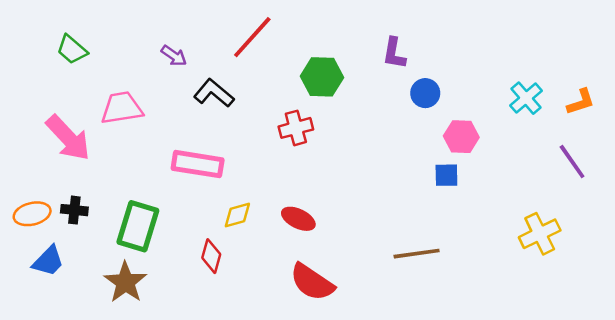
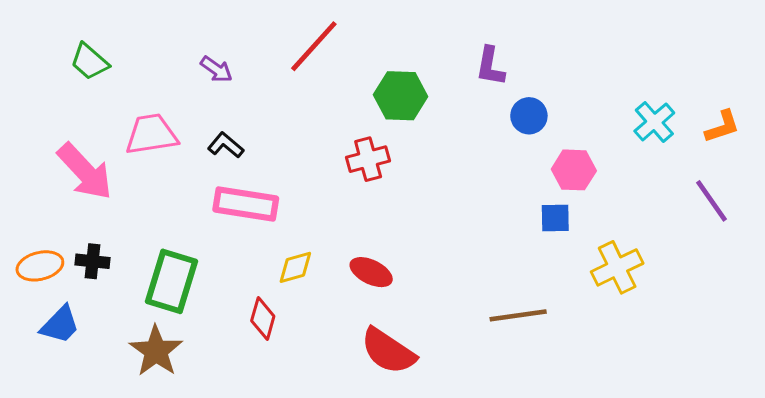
black L-shape: (214, 93) -> (226, 145), moved, size x0.7
yellow cross: (540, 234) -> (617, 267), moved

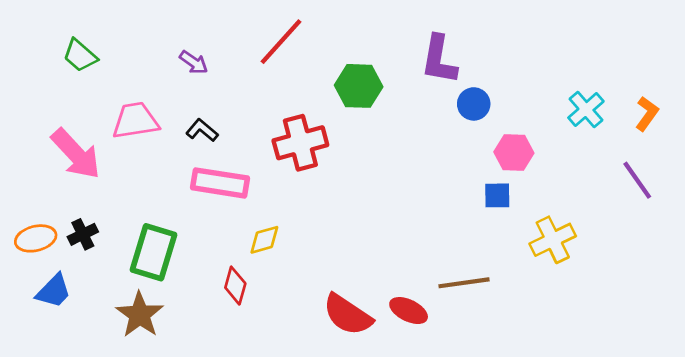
purple L-shape: (490, 66) -> (439, 60), size x1.4
orange L-shape: (722, 127) -> (647, 114), turned -36
red cross: (368, 159) -> (300, 143), moved, size x1.4
black cross: (93, 261) -> (83, 234), turned -32
red ellipse: (371, 272) -> (409, 311), moved

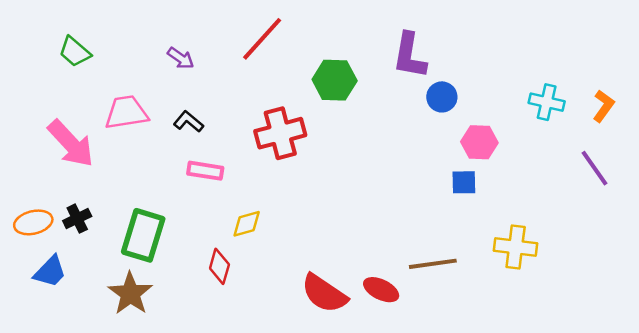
cyan cross: (586, 110) -> (547, 102), turned -36
pink rectangle: (220, 183) -> (205, 171), size x0.7
yellow cross: (553, 240) -> (516, 247), moved, turned 33

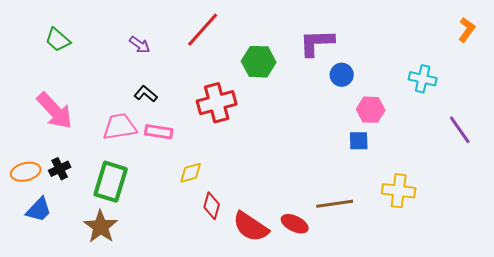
purple L-shape: (410, 56) -> (317, 43), turned 78
orange L-shape: (604, 106) -> (467, 30), moved
pink trapezoid: (126, 112) -> (120, 127), moved
red diamond: (219, 266) -> (212, 206), moved

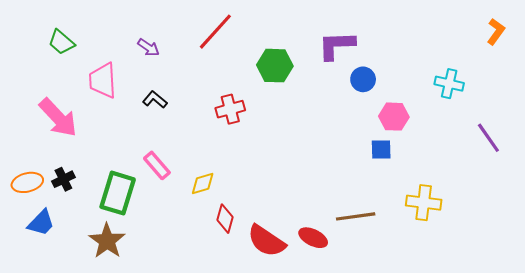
red cross: (217, 103) -> (230, 109), size x0.7
pink trapezoid: (120, 127) -> (103, 80), moved, turned -84
pink rectangle: (159, 132) -> (157, 165), moved, turned 40

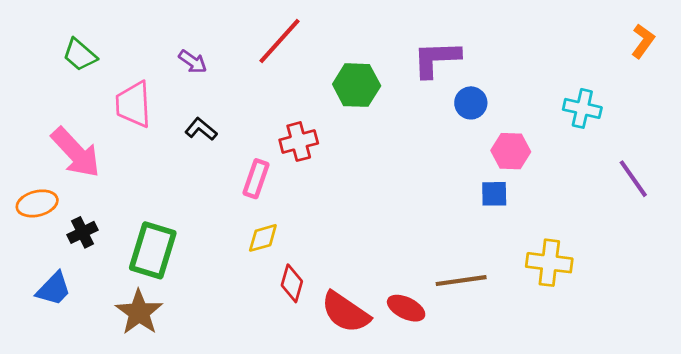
pink rectangle: (157, 165) -> (256, 179), moved, turned 60
orange ellipse: (27, 182) -> (37, 203), moved

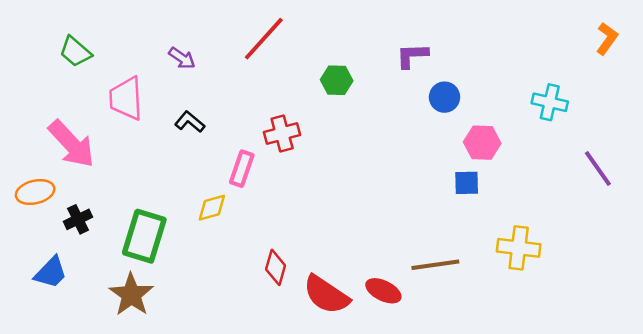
purple L-shape: (436, 59) -> (412, 56), size x0.7
green hexagon: (357, 85) -> (337, 80), size x0.7
yellow diamond: (263, 238) -> (212, 208), moved

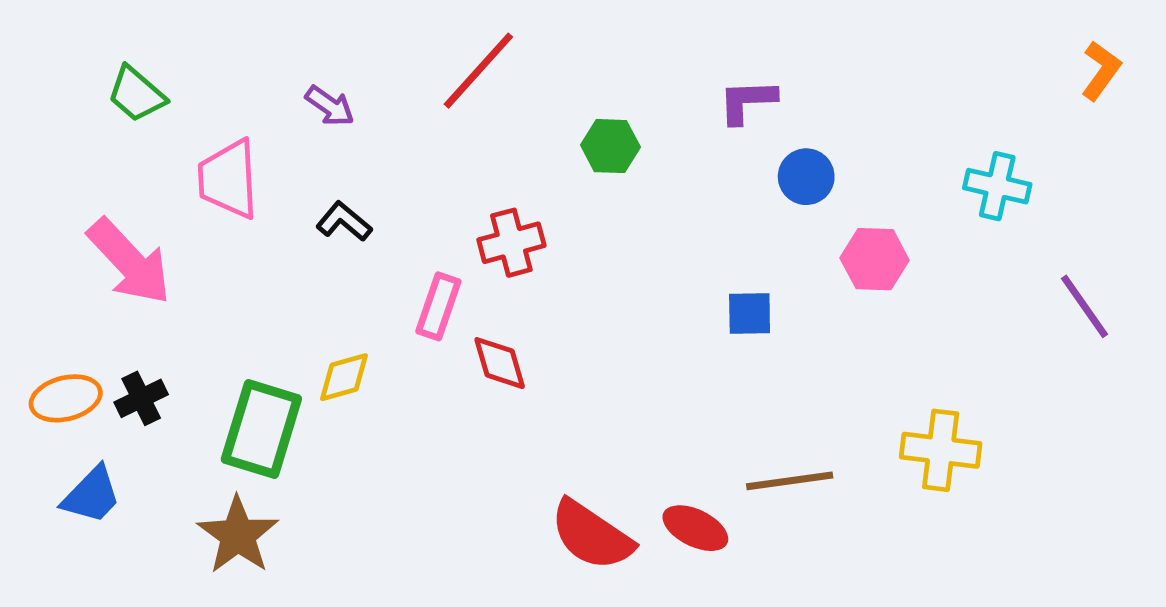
blue square: (467, 183) -> (750, 313), moved
orange ellipse: (35, 192) -> (66, 398), moved
yellow diamond: (212, 208) -> (344, 377), moved
red diamond: (276, 267) -> (500, 363), moved, turned -32

